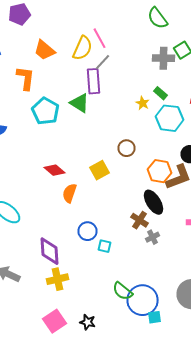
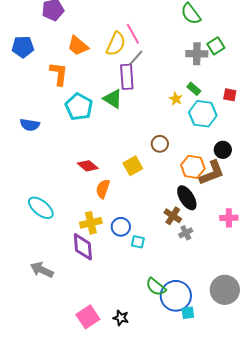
yellow cross: (58, 279) -> (91, 223), moved

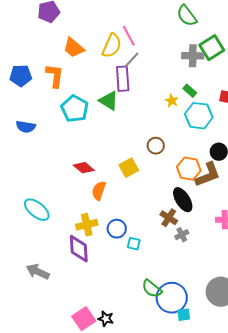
green square: (216, 46) -> (212, 48), size x1.4
blue pentagon: (23, 47) -> (21, 76), moved
black star: (121, 318) -> (106, 319), moved

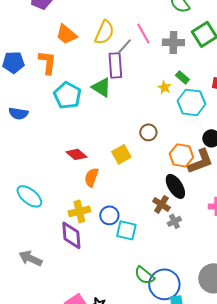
pink line: (129, 36) -> (143, 33), moved
gray cross: (193, 56) -> (173, 42), moved
cyan square: (134, 244) -> (126, 230), size x1.5

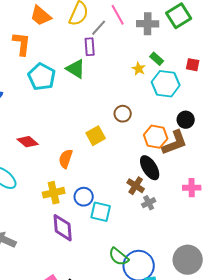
purple rectangle: (115, 65) -> (90, 47), size x0.7
red diamond: (76, 154) -> (28, 142), moved
purple diamond: (71, 235) -> (63, 228), moved

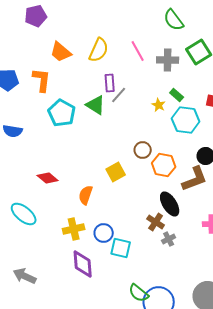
gray line: (99, 28) -> (119, 95), moved
orange hexagon: (156, 137) -> (164, 165), moved

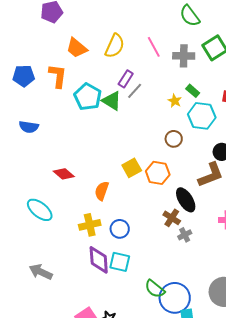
purple rectangle: (110, 83) -> (126, 79), turned 36
cyan pentagon: (62, 113) -> (88, 97), moved
brown circle: (143, 150) -> (174, 139), moved
orange hexagon: (164, 165) -> (158, 173), moved
cyan square: (121, 248) -> (120, 262), moved

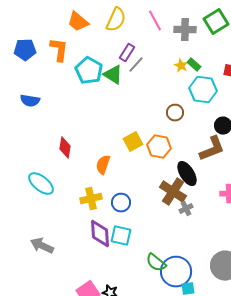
yellow star: (175, 101) -> (181, 66), moved
red diamond: (64, 174) -> (65, 148), turned 60
brown cross: (172, 218) -> (173, 192), size x1.5

